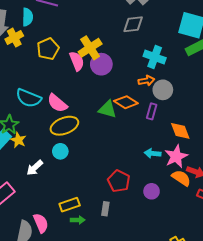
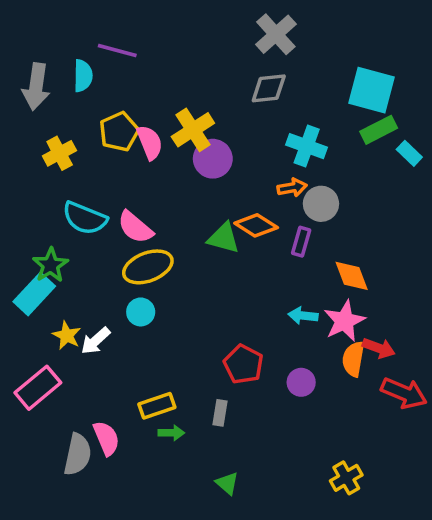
yellow cross: (14, 38) -> (60, 153), moved
pink semicircle: (77, 61) -> (150, 142), moved
yellow star: (18, 140) -> (67, 335), moved
orange semicircle: (181, 178) -> (353, 359), turned -114

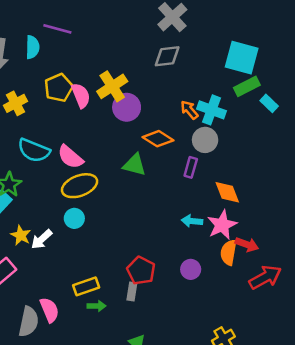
cyan cross: (307, 146) -> (212, 110), moved
orange arrow: (292, 188) -> (189, 110), moved, turned -120
orange diamond: (256, 225) -> (158, 139), moved
red pentagon: (243, 364) -> (141, 271), moved
red arrow: (404, 393) -> (265, 277), turned -52

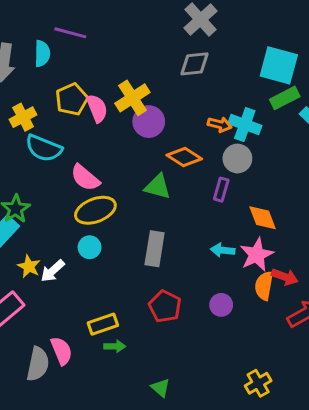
orange arrow: (189, 110) -> (220, 124), turned 144
cyan semicircle: (34, 150) -> (44, 148), moved
gray rectangle: (132, 292) -> (155, 249), moved, size x1.6

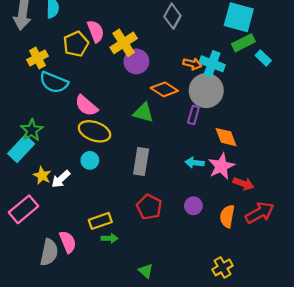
gray diamond: (195, 64) -> (172, 16), turned -55
pink semicircle: (97, 108) -> (96, 31), moved
gray circle: (237, 159) -> (206, 91), size x1.5
yellow ellipse: (95, 210) -> (94, 131), turned 40
orange semicircle: (264, 286) -> (227, 216), moved

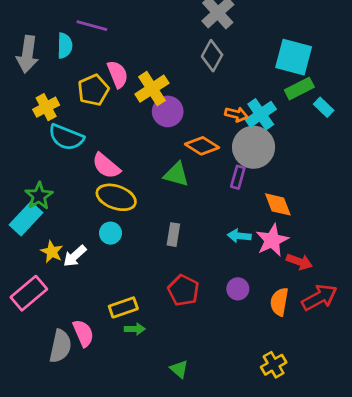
cyan cross: (212, 64) -> (261, 114), turned 35
gray rectangle: (141, 162) -> (173, 235), size x0.7

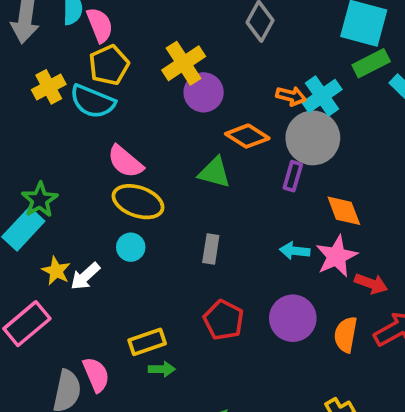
pink semicircle: (118, 74) -> (100, 25), moved
cyan semicircle: (66, 137) -> (92, 101), moved
purple circle: (238, 289) -> (293, 318), size x1.6

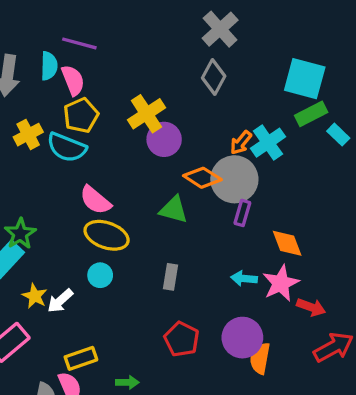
orange arrow: (291, 96) -> (241, 143), turned 115
gray circle: (313, 138) -> (234, 179), moved
orange semicircle: (346, 335) -> (260, 358), moved
yellow rectangle: (147, 342) -> (81, 358), moved

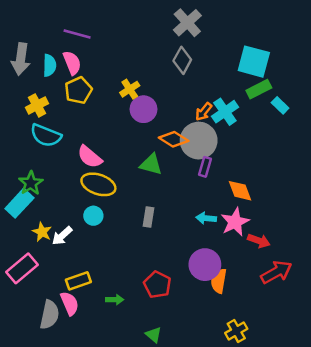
cyan semicircle: (49, 66) -> (50, 65), moved
yellow cross: (146, 114) -> (130, 89), size x0.7
cyan semicircle: (67, 147) -> (46, 136), moved
red pentagon: (182, 339) -> (157, 285), moved

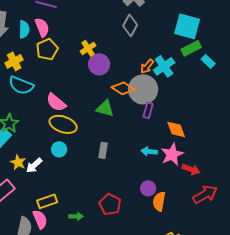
purple circle: (205, 265) -> (148, 188), size x0.6

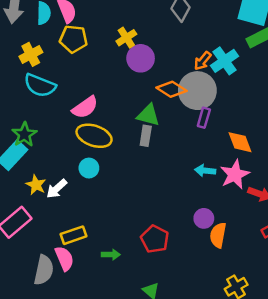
yellow pentagon: (47, 49) -> (73, 39), turned 30
pink semicircle: (56, 102) -> (85, 107), turned -75
gray rectangle: (103, 150) -> (146, 136), moved

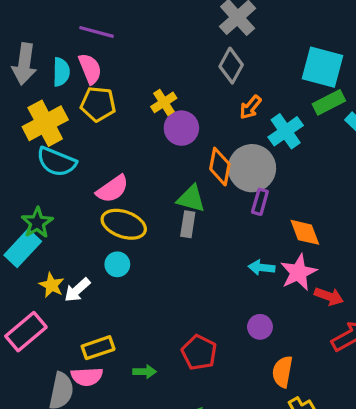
yellow cross: (31, 54) -> (45, 123), size x1.5
orange arrow: (203, 61) -> (250, 107), moved
orange diamond: (172, 89) -> (220, 167), turned 68
orange semicircle: (218, 235) -> (282, 372), moved
pink semicircle: (64, 258) -> (87, 377), turned 110

